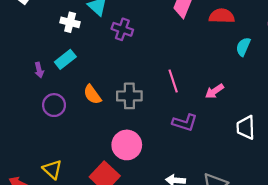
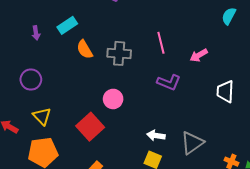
cyan rectangle: (65, 59) -> (67, 25), moved
purple arrow: (39, 70) -> (36, 33), moved
purple circle: (54, 105) -> (31, 80), moved
pink circle: (127, 145) -> (113, 99), size x0.7

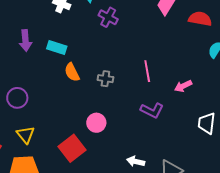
cyan rectangle: (67, 25) -> (57, 48), turned 48
purple arrow: (36, 33) -> (25, 40), moved, size x1.5
gray cross: (119, 53) -> (105, 79), size x0.7

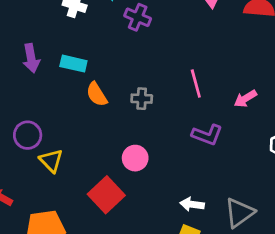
yellow triangle: (26, 135) -> (51, 161), moved

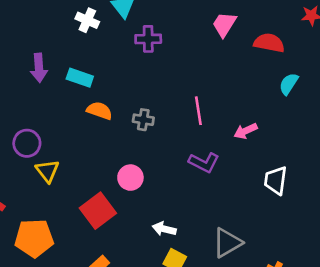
purple cross: (138, 17) -> (148, 39), turned -30
orange semicircle: (97, 94) -> (99, 111), turned 135
white arrow: (192, 204) -> (164, 229), moved

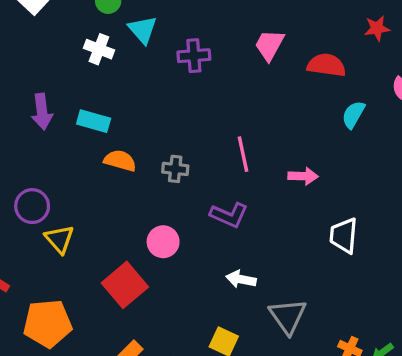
purple cross: (148, 39) -> (194, 56), moved
pink arrow: (246, 131) -> (303, 176), turned -150
purple L-shape: (204, 162) -> (229, 215), moved
white arrow: (164, 229) -> (241, 279), moved
gray triangle: (227, 243) -> (288, 316), turned -32

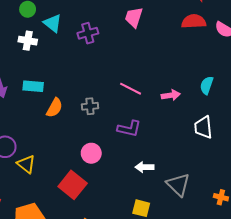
red semicircle: (326, 65) -> (194, 21), moved
cyan semicircle: (353, 115) -> (207, 85), moved
pink line: (243, 154) -> (131, 89), turned -40
orange semicircle: (120, 161) -> (55, 108), turned 114

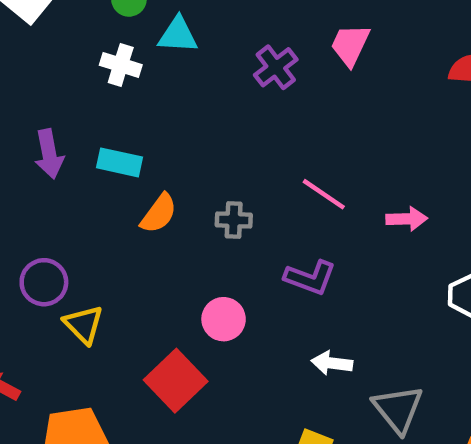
cyan triangle: (53, 23) -> (178, 35), turned -42
purple cross: (88, 33) -> (276, 67), moved, turned -30

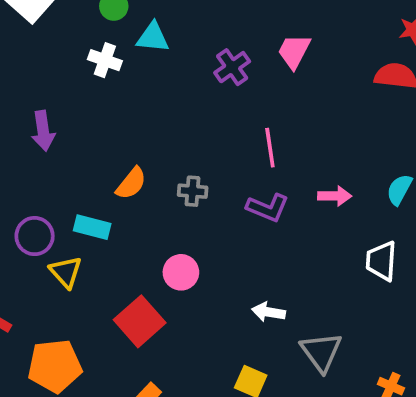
cyan rectangle: (120, 162) -> (92, 227), moved
pink line: (324, 194) -> (270, 148), moved, turned 45
purple L-shape: (310, 278) -> (268, 208), moved

